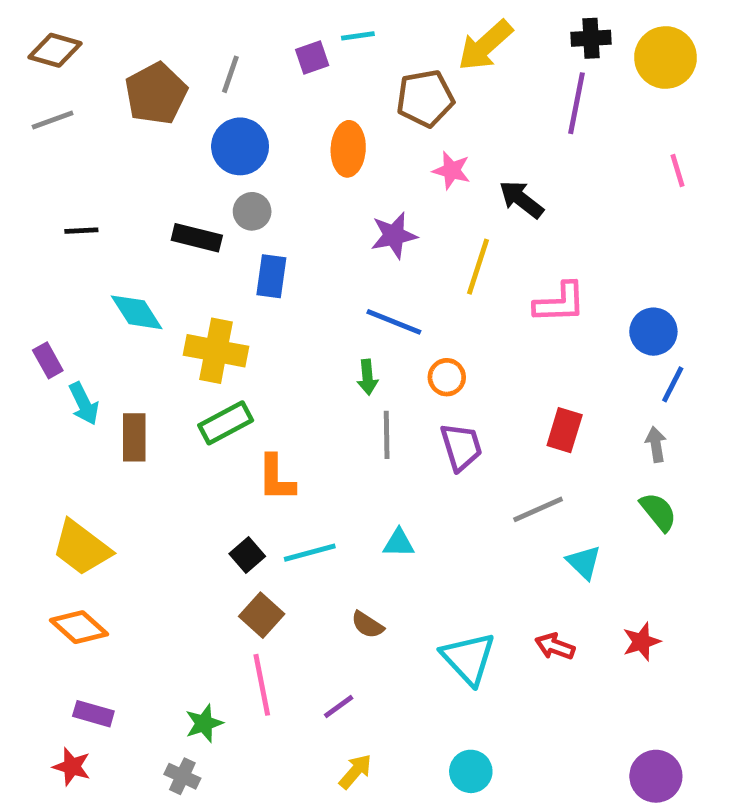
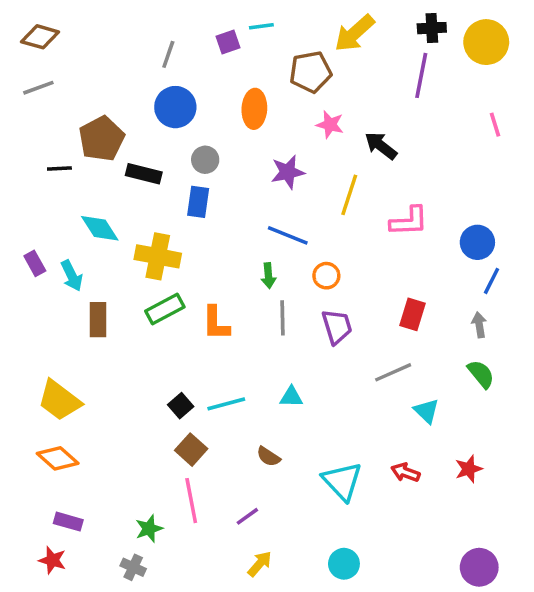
brown pentagon: (156, 94) -> (102, 139), moved
gray circle: (252, 211) -> (205, 160), moved
cyan arrow: (84, 404) -> (72, 276), moved
orange L-shape: (276, 478) -> (216, 323), moved

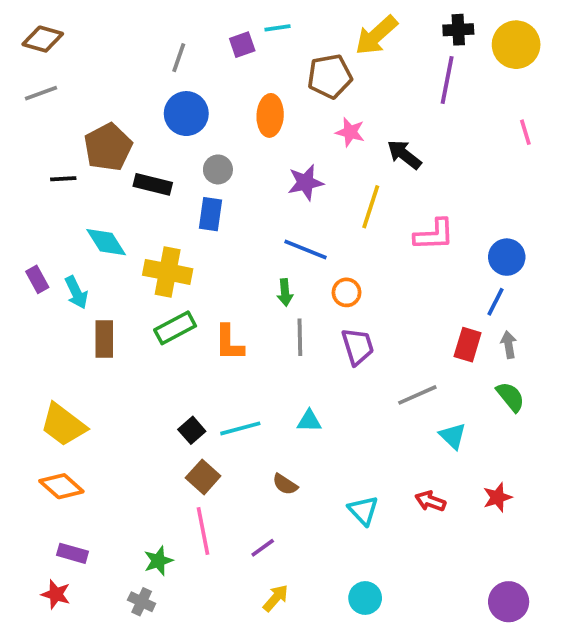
blue line: (491, 281) -> (496, 302), moved
red rectangle: (412, 314) -> (468, 345), moved
cyan triangle: (342, 481) -> (363, 510), size x0.7

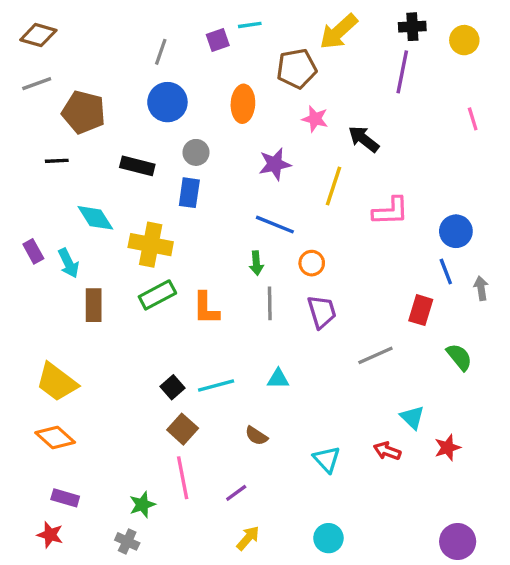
yellow circle: (516, 45) -> (464, 40), size x0.7
brown pentagon: (108, 147) -> (84, 112), moved, turned -30
blue line: (496, 302) -> (446, 271), turned -48
gray arrow: (509, 345) -> (481, 288), moved
cyan triangle: (453, 436) -> (412, 417), moved

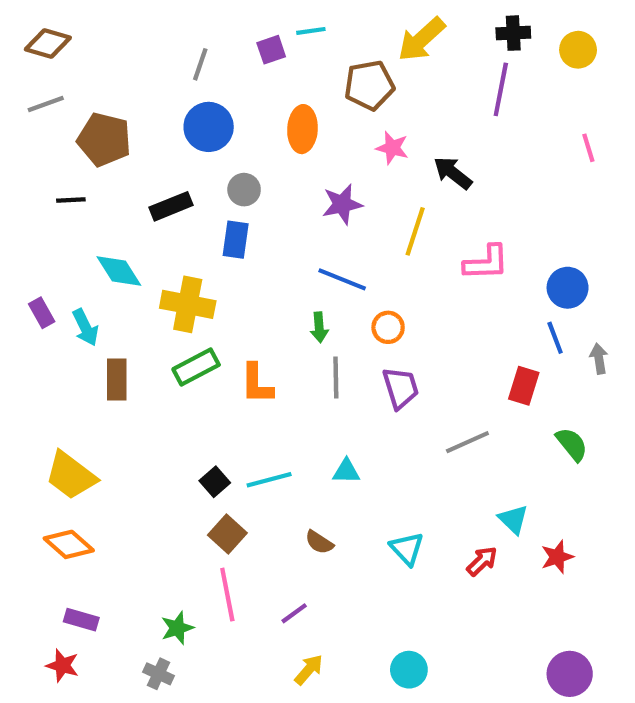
black rectangle: (137, 166) -> (171, 206), turned -36
red arrow: (387, 451) -> (482, 561), turned 116
cyan triangle: (327, 459) -> (407, 549), moved

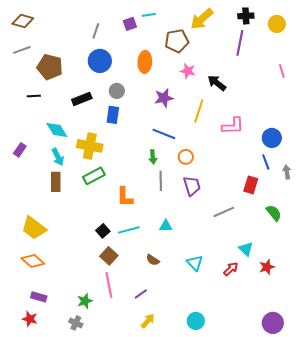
purple rectangle: (42, 313) -> (20, 150), turned 64
cyan arrow: (85, 327) -> (58, 157), moved
orange L-shape: (257, 384) -> (125, 197), moved

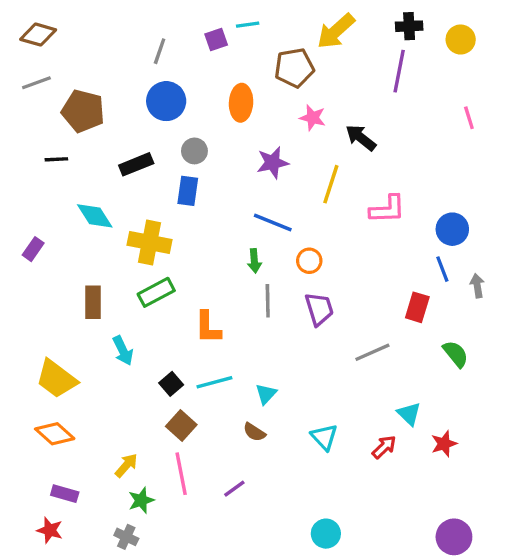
cyan arrow: (58, 157) -> (123, 351), moved
cyan triangle: (166, 226) -> (266, 394), moved, turned -48
yellow arrow: (148, 321) -> (126, 465), moved

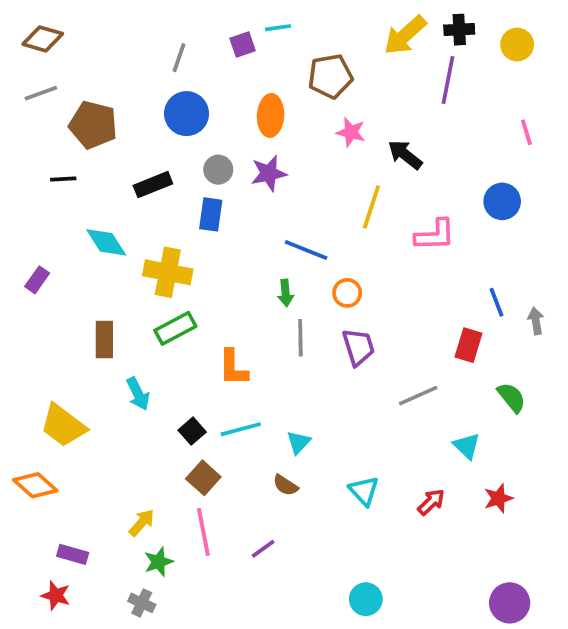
yellow arrow: (336, 31) -> (405, 35), moved
purple star: (273, 163) -> (269, 173), moved
blue circle: (452, 229) -> (502, 201), moved
cyan triangle: (409, 414) -> (467, 446), moved
orange diamond: (55, 434) -> (35, 485), moved

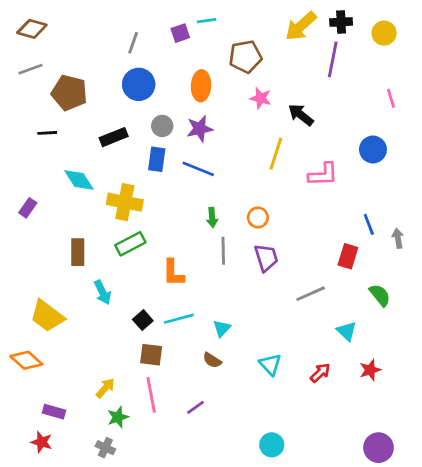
blue line: (306, 250) -> (198, 169), moved
brown square: (203, 478) -> (151, 355), turned -35

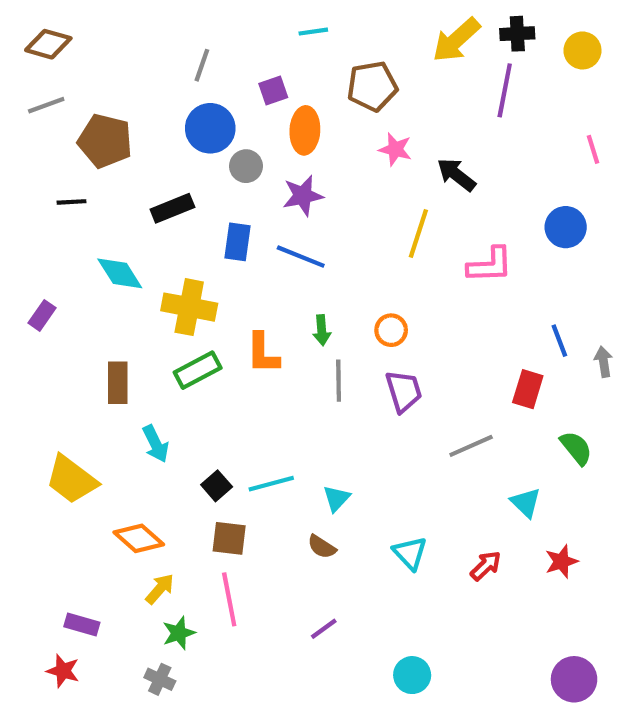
purple square: (180, 33) -> (273, 90), moved
gray circle: (162, 126) -> (246, 166), moved
orange L-shape: (173, 273) -> (263, 353), moved
orange diamond: (26, 360) -> (139, 538), moved
purple line: (195, 407) -> (324, 629), moved

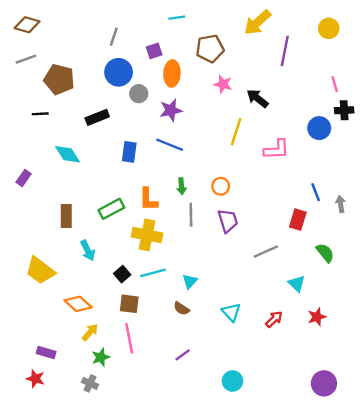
black cross: (517, 34) -> (344, 110), moved
blue rectangle: (238, 242) -> (129, 152), moved
yellow cross: (189, 307) -> (147, 235), moved

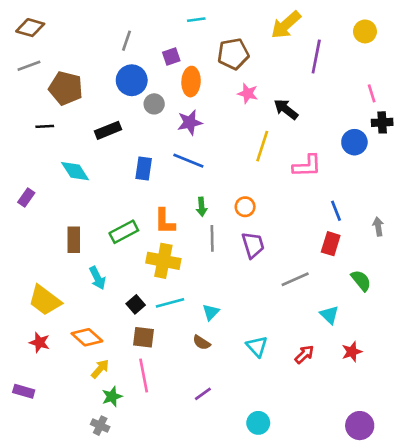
blue line: (316, 192) -> (336, 211), moved
purple rectangle: (46, 352) -> (24, 391), moved
red star: (35, 379) -> (39, 342), moved

